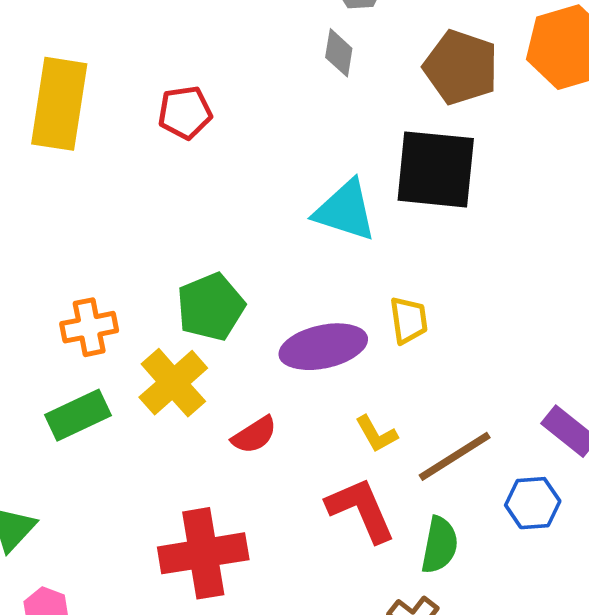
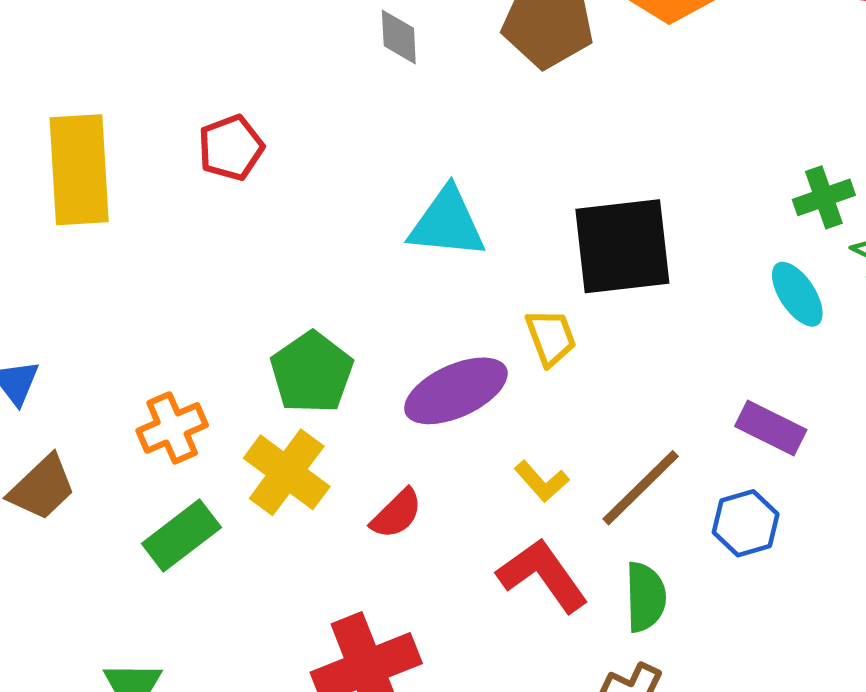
black square: (436, 169) -> (622, 246), moved

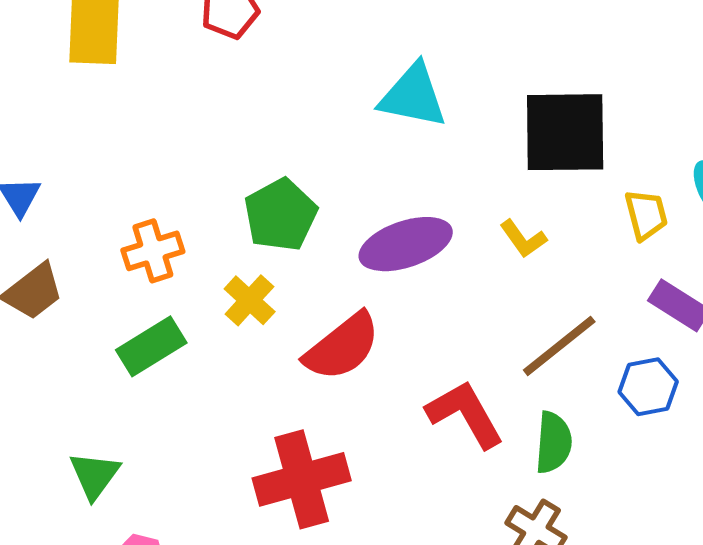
yellow trapezoid: (551, 337) -> (646, 215), moved
yellow cross: (287, 472) -> (250, 300), size x0.7
yellow L-shape: (542, 481) -> (523, 239), moved
red semicircle: (396, 514) -> (342, 347), size x1.6

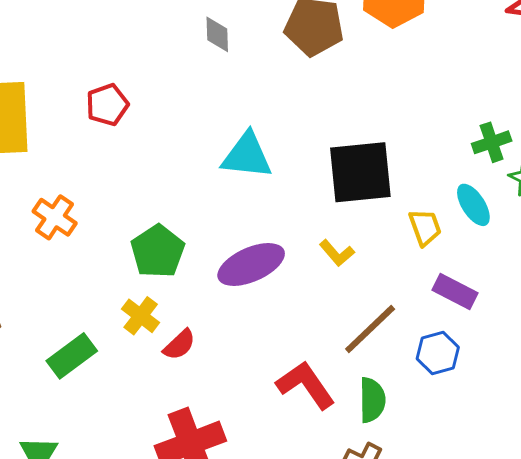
orange cross: (153, 251) -> (55, 217), moved, turned -33
red semicircle: (342, 347) -> (179, 345), moved, size x0.6

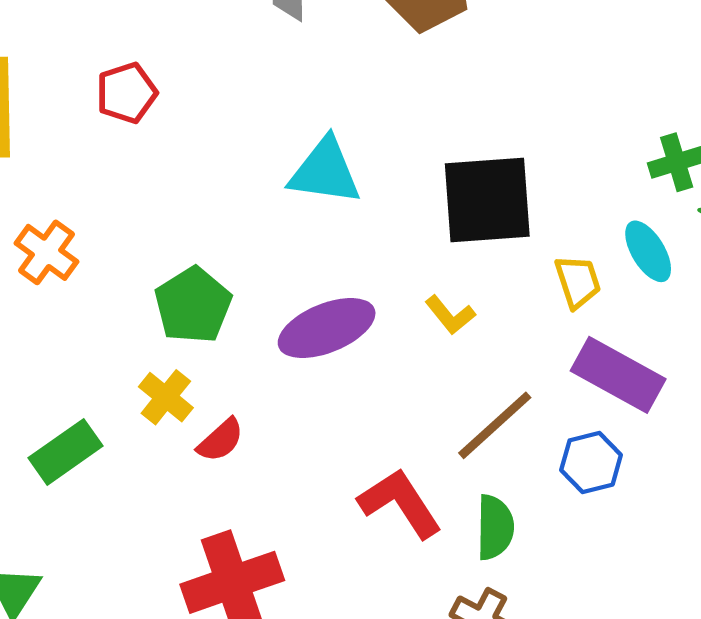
purple rectangle: (455, 291) -> (618, 375), size x1.4

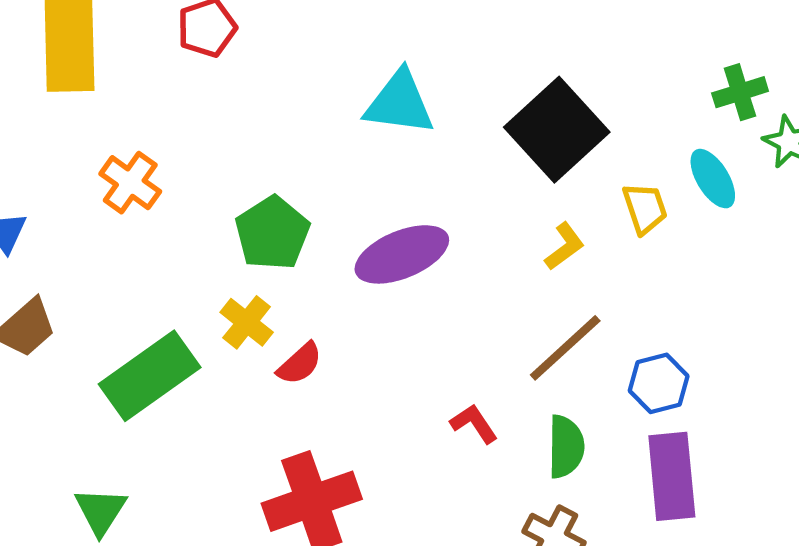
black square: (487, 200) -> (557, 130), turned -38
yellow L-shape: (450, 315) -> (564, 246), moved, turned -87
purple rectangle: (618, 375) -> (672, 476), moved, turned 56
green rectangle: (65, 452) -> (150, 376), size x1.4
red L-shape: (400, 503) -> (474, 424), size x0.6

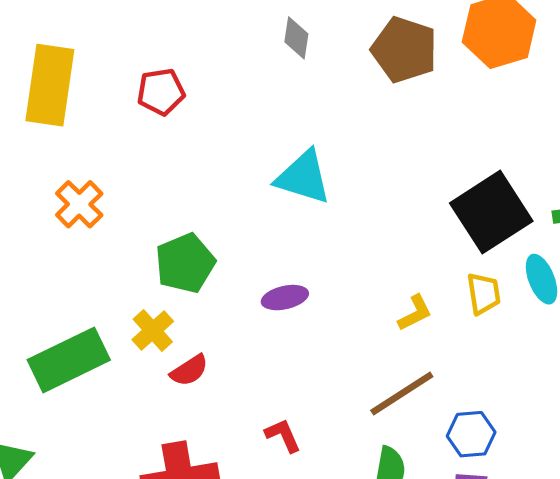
black square: (557, 130) -> (491, 212), moved
purple ellipse: (402, 254) -> (285, 298), size x0.6
red L-shape: (474, 424) -> (283, 435), moved

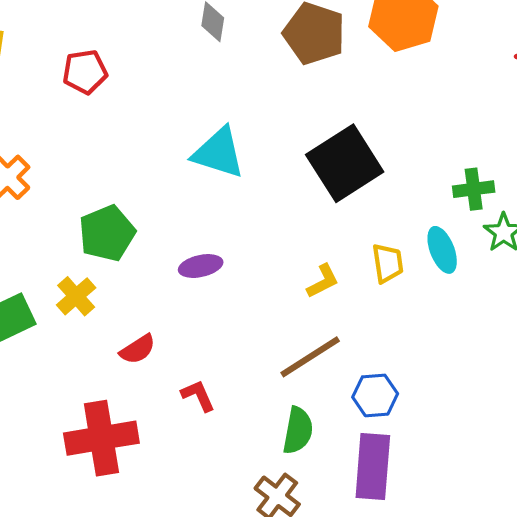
black square: (491, 212) -> (345, 163), moved
red semicircle: (189, 370) -> (138, 349), moved

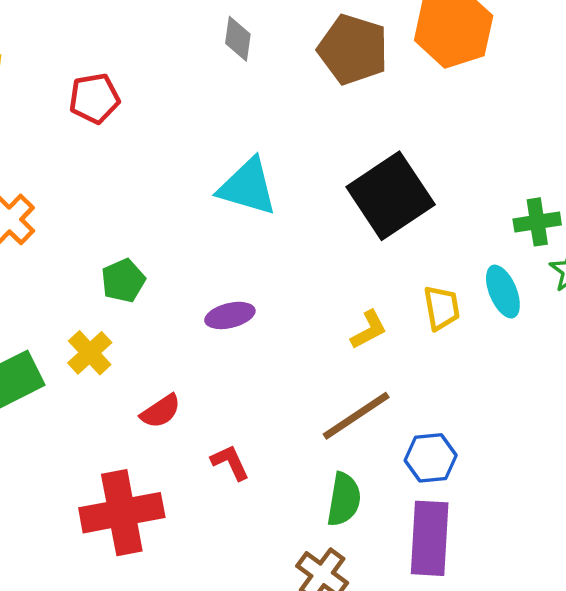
green pentagon: (107, 233) -> (123, 281), size x0.7

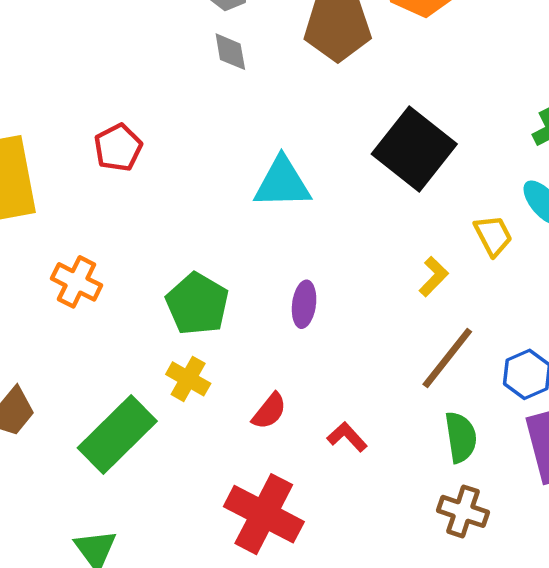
green pentagon: (123, 281) -> (197, 304), size x1.5
purple ellipse: (230, 315) -> (304, 304), turned -51
red cross: (122, 513) -> (264, 514), turned -34

